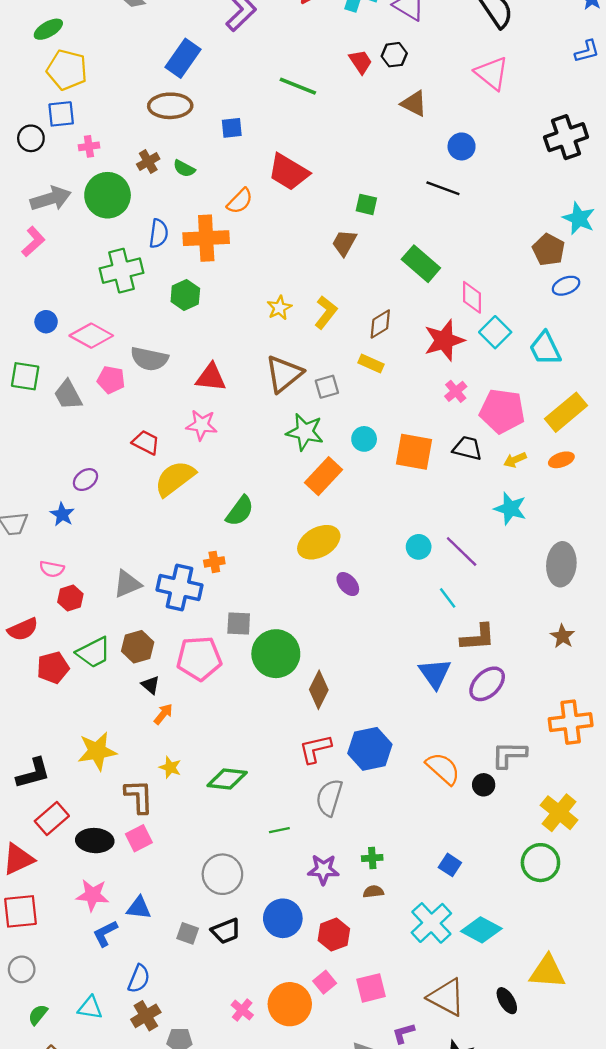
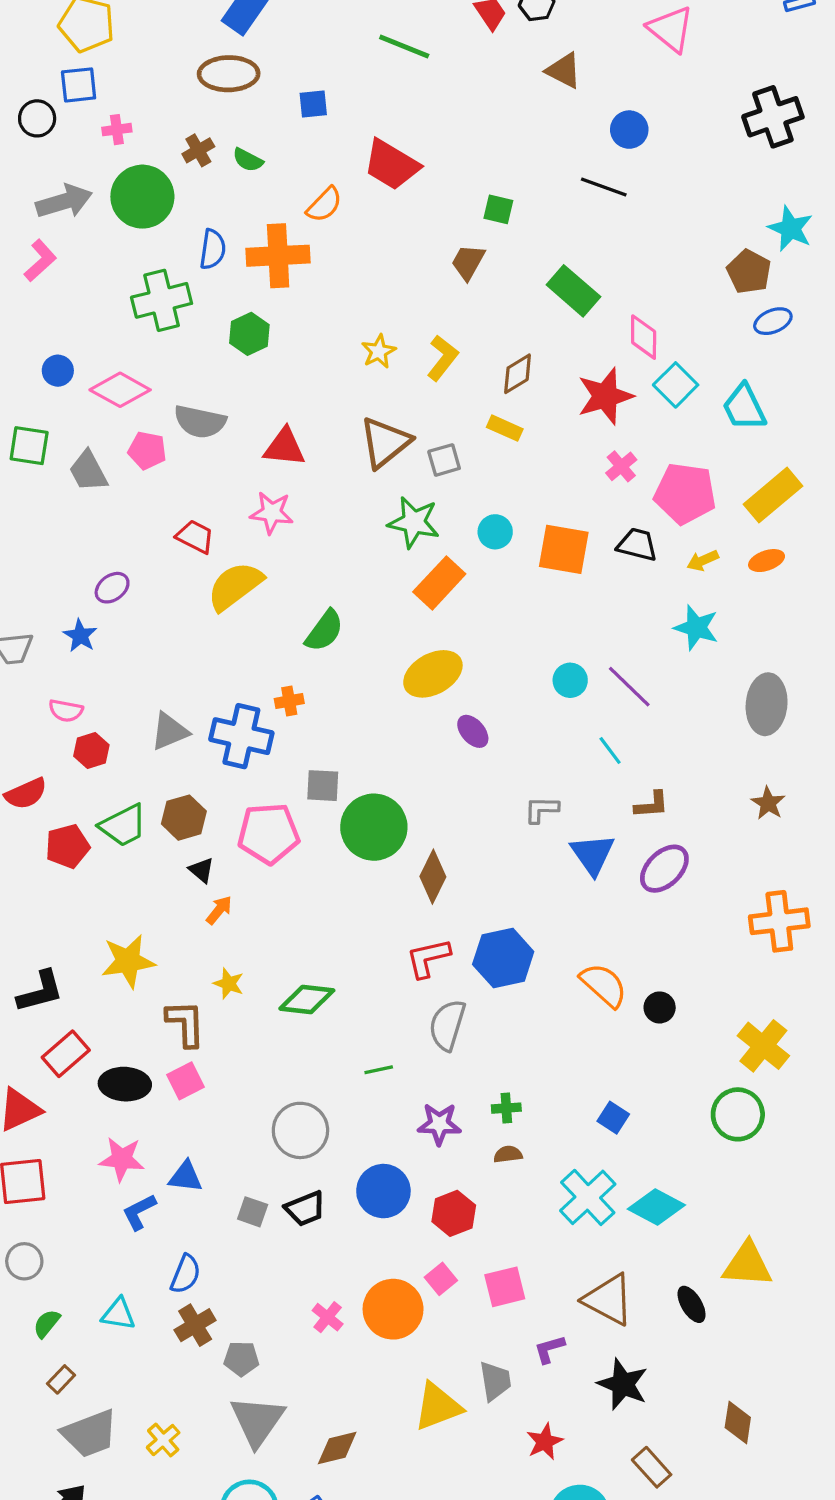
brown L-shape: (478, 637) -> (652, 805), size x0.7
gray L-shape: (509, 755) -> (541, 810), moved, size x0.7

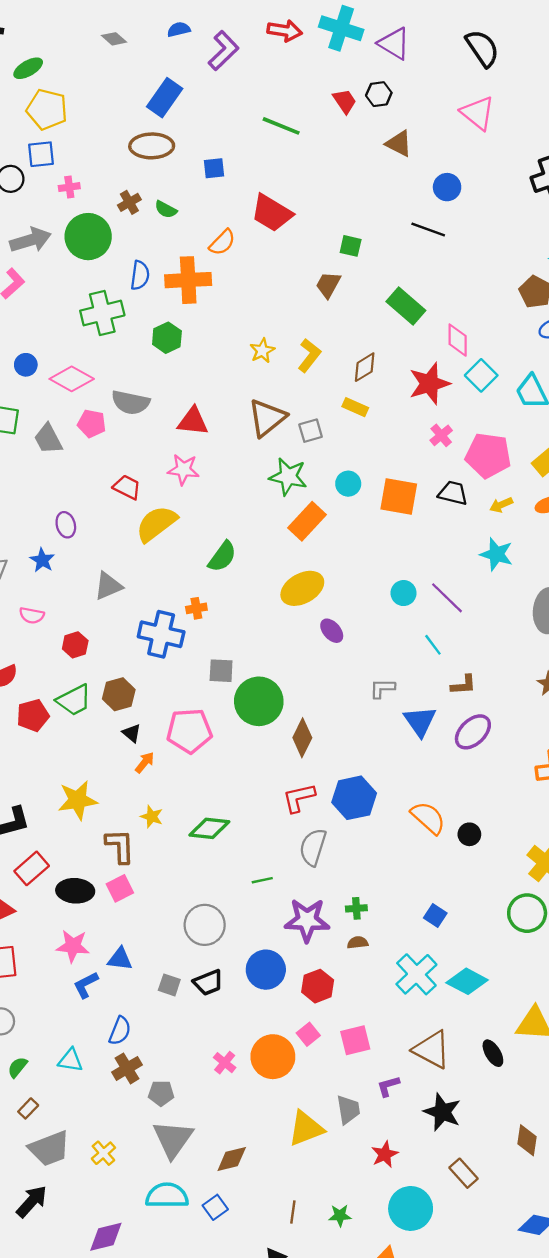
purple ellipse: (112, 588) -> (66, 525), turned -70
gray triangle: (170, 731) -> (108, 586), moved
red hexagon: (91, 750) -> (75, 645), moved
pink pentagon: (269, 833) -> (189, 731), moved
purple star: (439, 1124) -> (307, 920), size x1.4

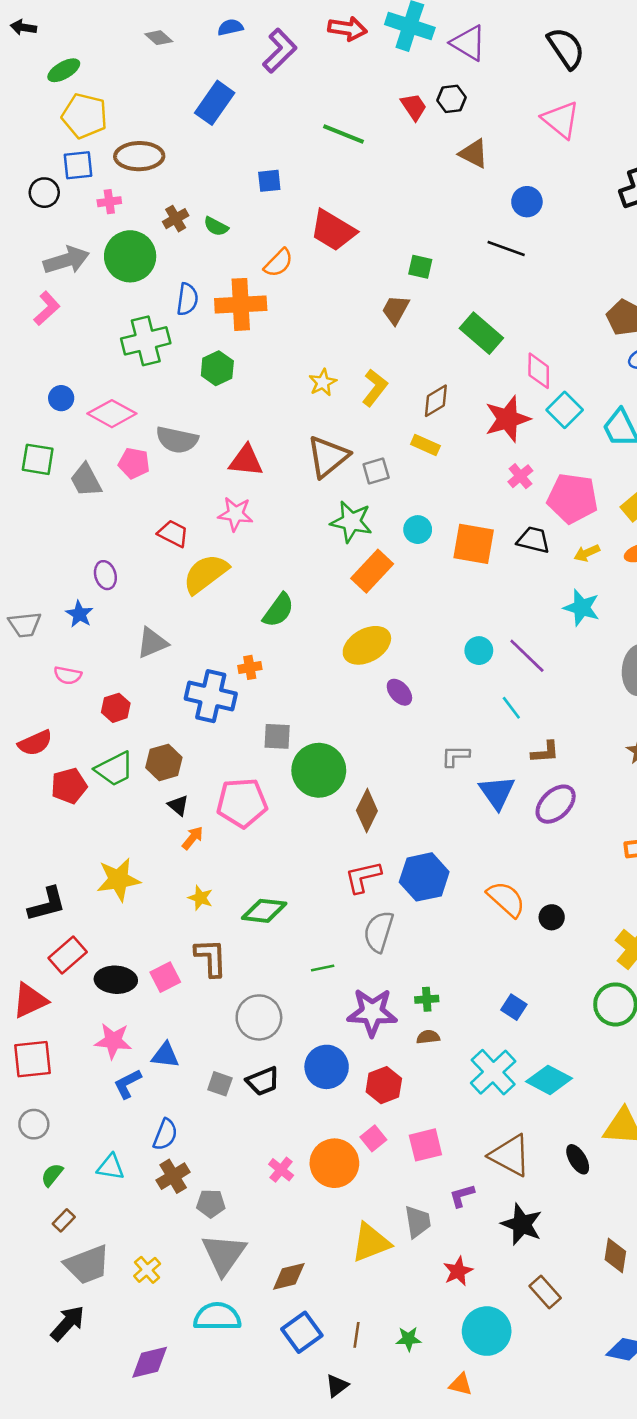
brown ellipse: (152, 146) -> (139, 156), moved
brown L-shape: (120, 846) -> (211, 958), moved
blue square: (215, 1207) -> (302, 1332), moved, size x1.4

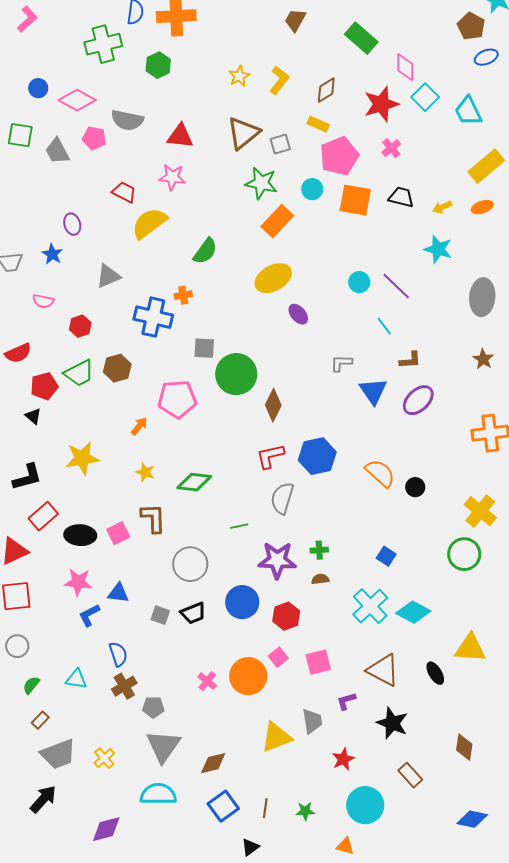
pink pentagon: (572, 498) -> (339, 156), moved, turned -30
black triangle: (178, 805) -> (33, 416), moved
blue semicircle: (165, 1135) -> (118, 654), turned -40

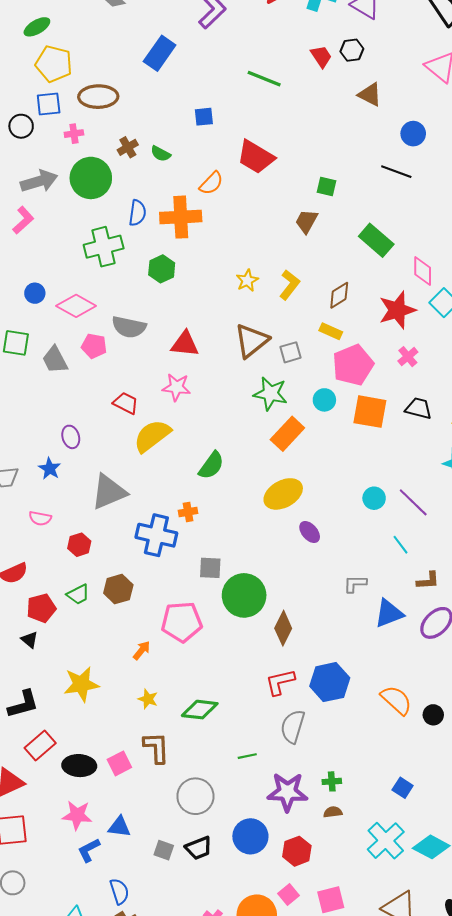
gray triangle: (108, 276) -> (109, 492), size x1.4
green trapezoid: (79, 373) -> (78, 594), size x0.7
blue triangle: (373, 391) -> (389, 613), turned 44

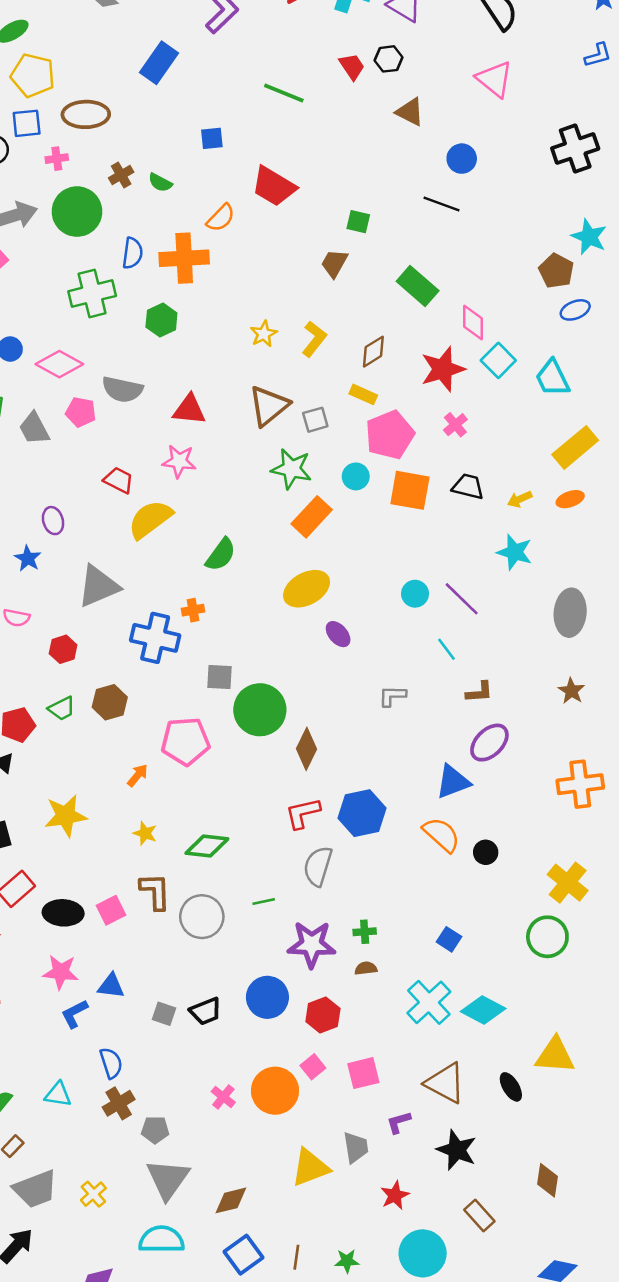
blue triangle: (389, 613) -> (453, 782), moved
gray circle: (195, 796) -> (202, 917), moved

